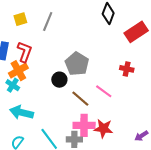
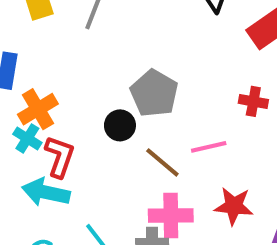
red L-shape: (25, 52) -> (60, 157), moved
pink line: (104, 91) -> (209, 147), turned -48
red star: (103, 129) -> (234, 206), moved

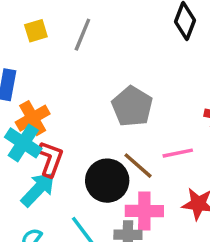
black circle: (120, 125) -> (107, 181), moved, size x1.6
cyan cross: (27, 138) -> (23, 143), size x1.5
cyan arrow: (46, 192) -> (38, 189), turned 120

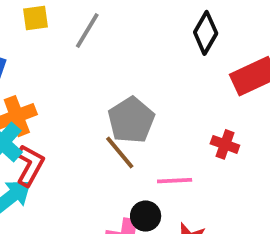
brown line: (138, 166) -> (120, 153), moved
black circle: (107, 181) -> (146, 216), moved, size x0.6

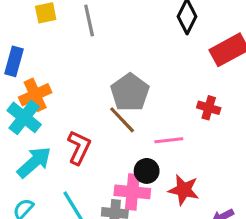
gray line: (87, 30) -> (89, 21), turned -40
red L-shape: (30, 165) -> (79, 147), moved

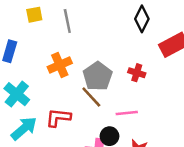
orange cross: (35, 95) -> (60, 65), moved
red cross: (209, 108) -> (137, 73), moved
red L-shape: (79, 147) -> (58, 118), turned -110

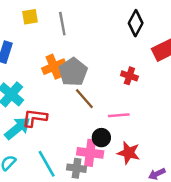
gray pentagon: (98, 76) -> (73, 72), moved
red L-shape: (58, 118) -> (35, 118), moved

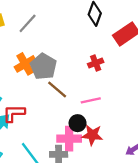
gray line: (62, 24) -> (28, 23), turned 60
red cross: (129, 76) -> (96, 63), turned -32
red star: (129, 153) -> (92, 135), moved

